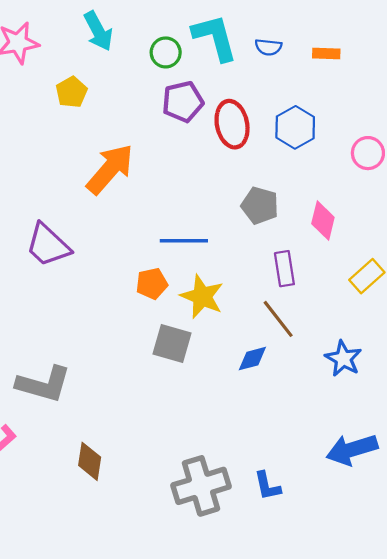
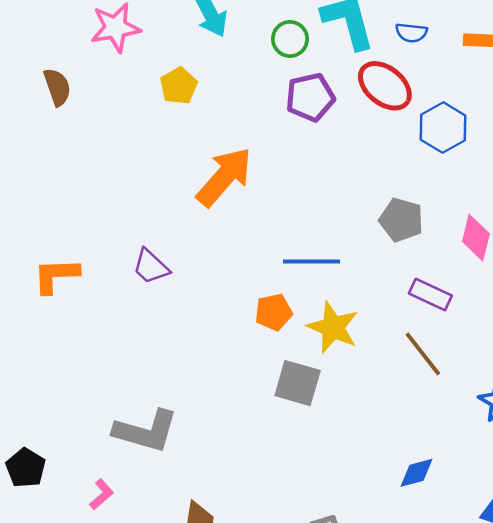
red ellipse: (232, 124) -> (385, 86), moved, turned -39
purple trapezoid: (48, 245) -> (151, 267), size x0.7
purple rectangle: (284, 269) -> (430, 294), turned -56
blue diamond: (252, 359) -> (416, 473), moved

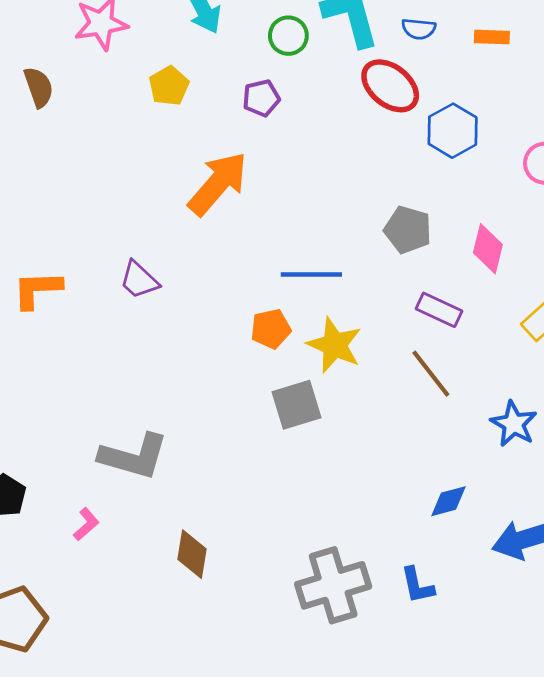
purple pentagon: (310, 97) -> (261, 98), moved, size x0.7
gray square: (298, 383) -> (297, 405), turned -33
blue diamond: (416, 473) -> (449, 501), moved

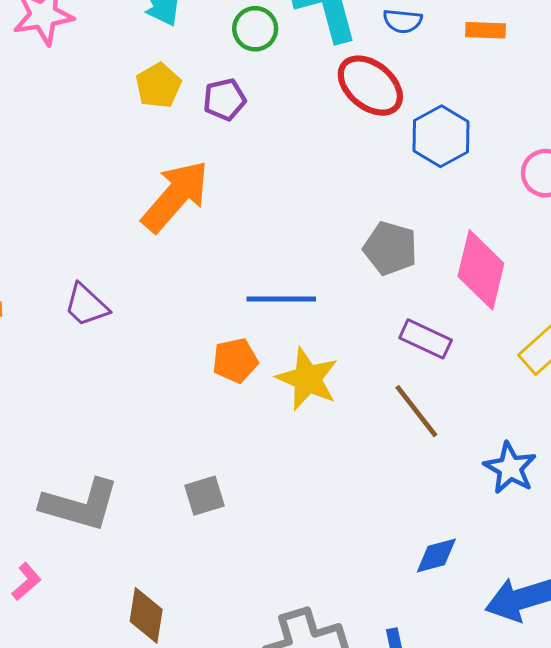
yellow pentagon: (169, 86) -> (158, 86), moved
pink diamond: (488, 249) -> (481, 270), size x1.4
gray square: (297, 405) -> (204, 496), moved, size x0.7

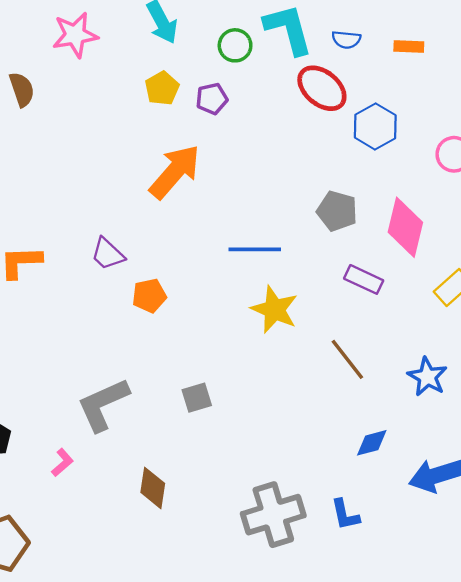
orange pentagon: (235, 360) -> (149, 296), moved
brown line: (416, 411) -> (347, 359), moved
gray L-shape: (80, 505) -> (103, 405), turned 140

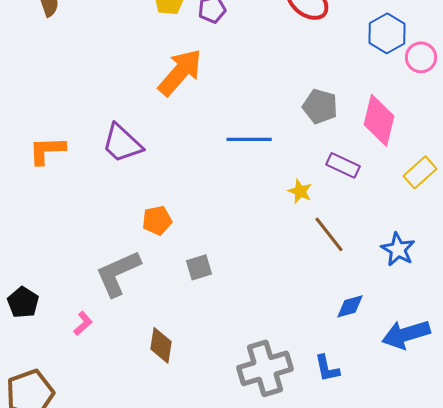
blue hexagon: (375, 126) -> (387, 33), moved
purple trapezoid: (108, 254) -> (122, 143), size x1.4
orange pentagon: (149, 296) -> (157, 220), moved
yellow star: (274, 310) -> (300, 191), moved, size x0.6

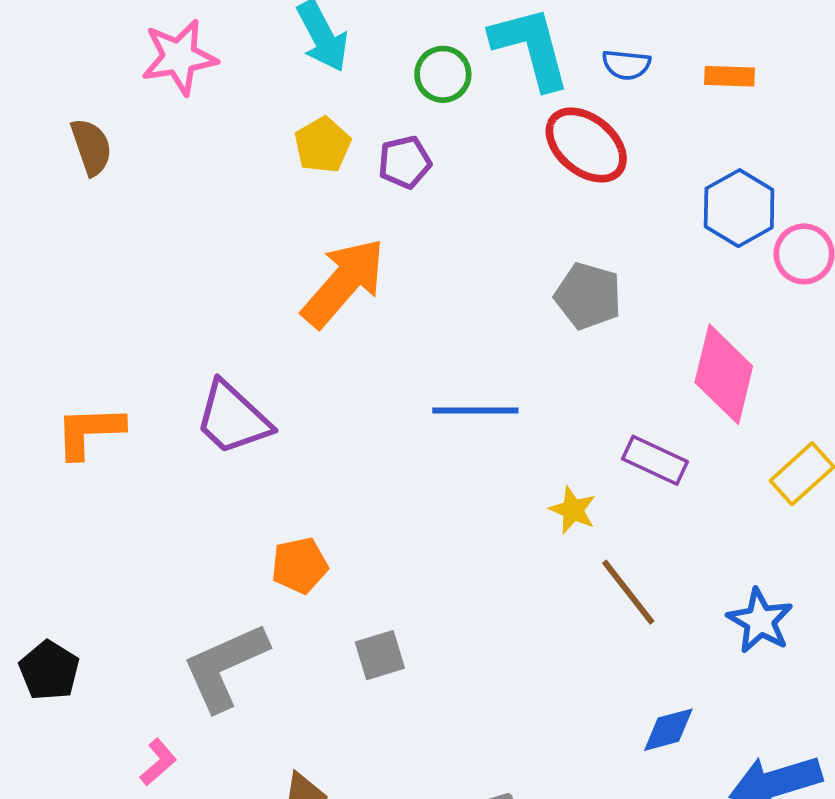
gray pentagon: (320, 106) -> (588, 296), moved
black pentagon: (23, 302) -> (49, 670), moved

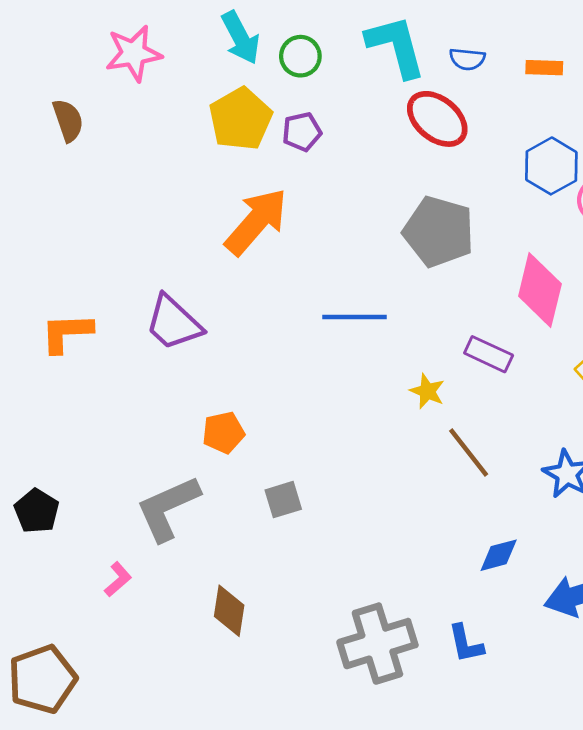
green circle: (443, 74) -> (300, 56), moved
yellow pentagon: (322, 145) -> (241, 119), size x1.5
gray pentagon: (588, 296) -> (439, 232), size x1.4

